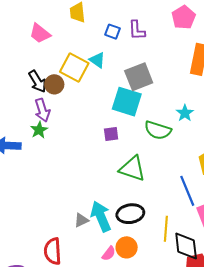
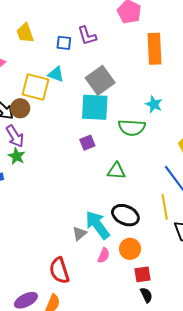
green triangle: (132, 169) -> (116, 171), size x0.7
black ellipse: (130, 214) -> (125, 215), turned 48
yellow line: (166, 229) -> (165, 207), moved
pink semicircle: (109, 254) -> (104, 255), moved

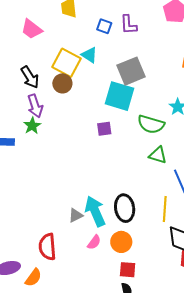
brown circle: (20, 108) -> (62, 83), moved
green triangle: (116, 171) -> (158, 155), moved
black ellipse: (125, 215) -> (125, 208), turned 44

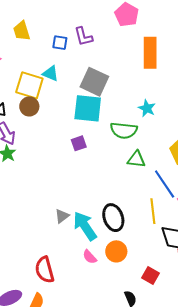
gray square: (131, 71) -> (94, 82), turned -32
gray triangle: (76, 215) -> (62, 216), moved
pink semicircle: (94, 242) -> (90, 257), turned 112
red square: (128, 270) -> (151, 276), moved, turned 36

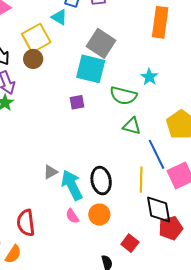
cyan triangle: (51, 74) -> (59, 17), moved
yellow square: (29, 85) -> (36, 38), turned 36

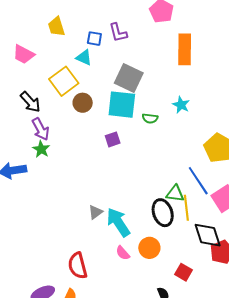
brown circle: (33, 59) -> (83, 103), moved
green semicircle: (123, 96) -> (150, 118), moved, size x0.6
green triangle: (132, 126) -> (175, 194), moved
black ellipse: (101, 181) -> (163, 213), moved

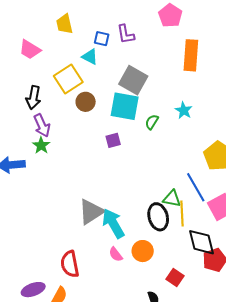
black arrow: (30, 102) -> (33, 98), turned 50
green semicircle: (150, 118) -> (152, 122), turned 112
gray triangle: (95, 212) -> (91, 212), size x1.8

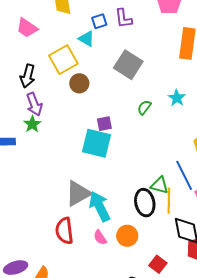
blue square: (102, 39) -> (99, 21), turned -35
cyan square: (125, 106) -> (97, 143), moved
red semicircle: (70, 264) -> (64, 231), moved

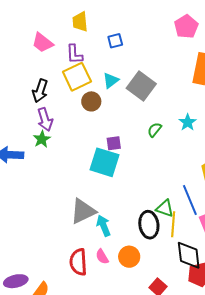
purple L-shape: (123, 18) -> (74, 54), moved
cyan triangle: (86, 39) -> (111, 80), moved, turned 48
cyan arrow: (100, 206) -> (104, 226), size x0.7
red semicircle: (64, 231) -> (78, 262), moved

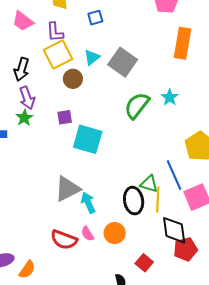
green semicircle: (155, 130) -> (137, 105), size x1.8
purple square: (114, 143) -> (65, 117), moved
red semicircle: (78, 262) -> (64, 240), turned -64

